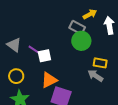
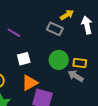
green circle: (81, 41) -> (59, 60), moved
purple line: (35, 50) -> (14, 33), moved

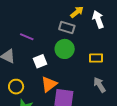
green circle: (59, 60) -> (65, 49), moved
gray arrow: (76, 76) -> (99, 85), moved, turned 35

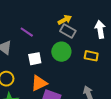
yellow arrow: (77, 12) -> (65, 20), moved
yellow rectangle: (96, 58) -> (91, 56), moved

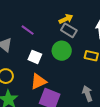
white square: (35, 59) -> (35, 57), turned 32

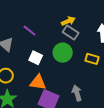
orange triangle: (38, 81) -> (38, 82), turned 30
gray arrow: (87, 94) -> (77, 93), moved

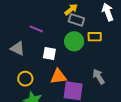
yellow rectangle: (92, 59) -> (95, 37), moved

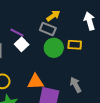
gray rectangle: (76, 20) -> (48, 29), moved
white square: (49, 53) -> (22, 44), moved, turned 32

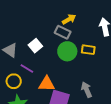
purple line: (17, 33) -> (27, 69), moved

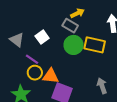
yellow rectangle: (88, 50) -> (95, 45), size x1.5
yellow circle: (14, 81) -> (35, 73), moved
gray arrow: (87, 90) -> (102, 86), moved

